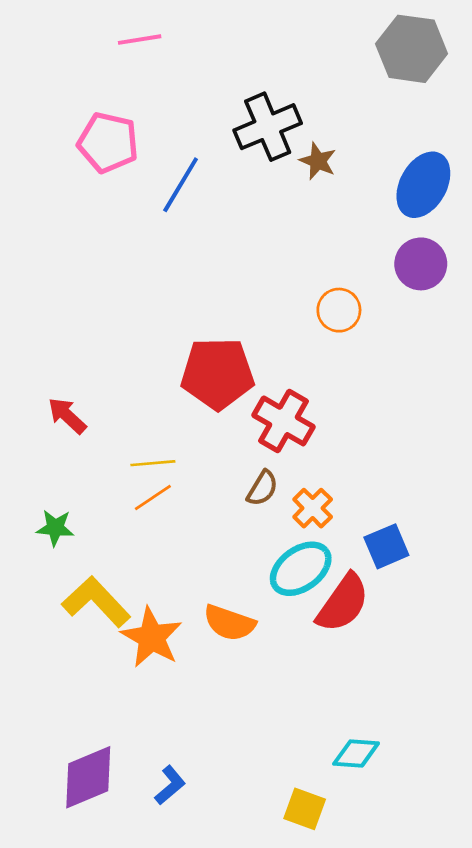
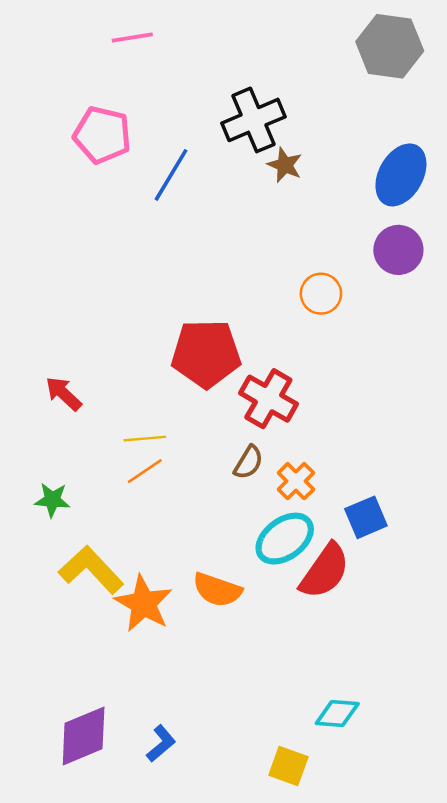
brown star: (318, 161) -> (285, 165), moved

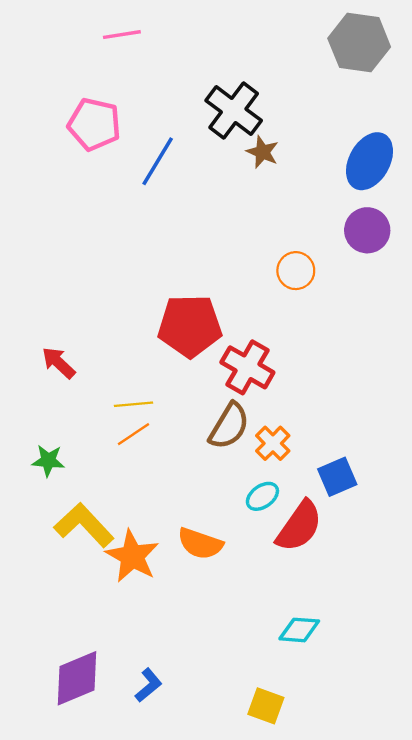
black cross: (253, 120) -> (234, 111), turned -30
brown semicircle: (248, 462) -> (229, 426), size x1.5
cyan ellipse: (285, 539) -> (262, 496), size x0.6
cyan diamond: (337, 714) -> (299, 630), moved

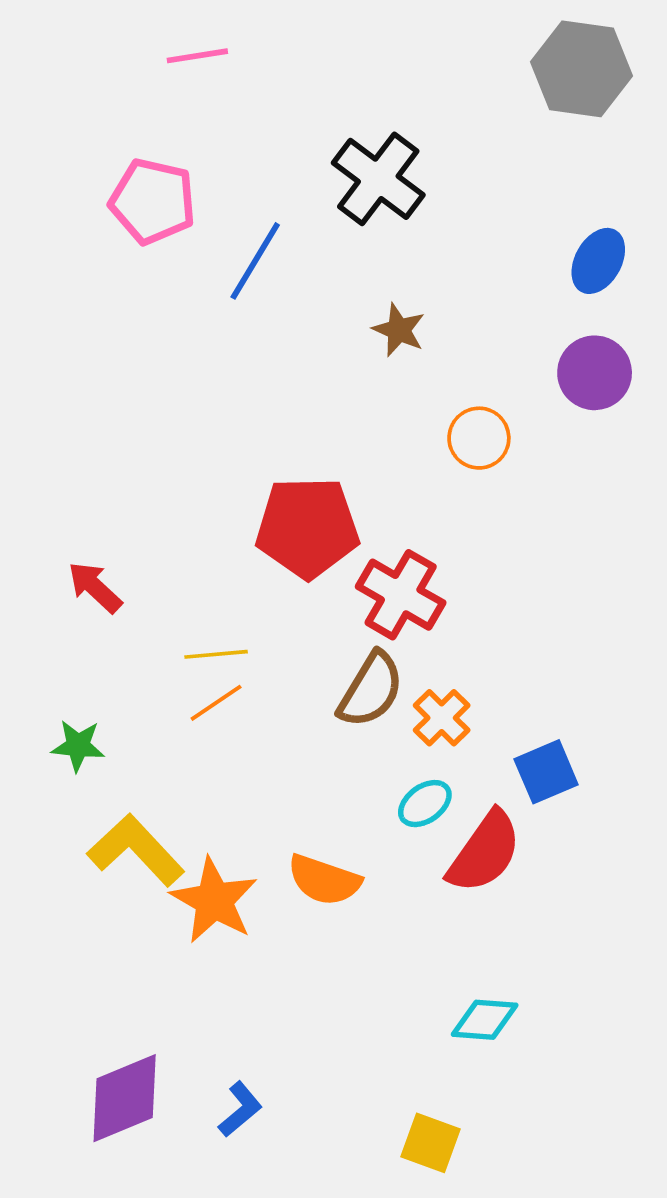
brown star: (262, 152) -> (399, 330), moved
blue ellipse: (370, 161) -> (598, 261), size x0.7

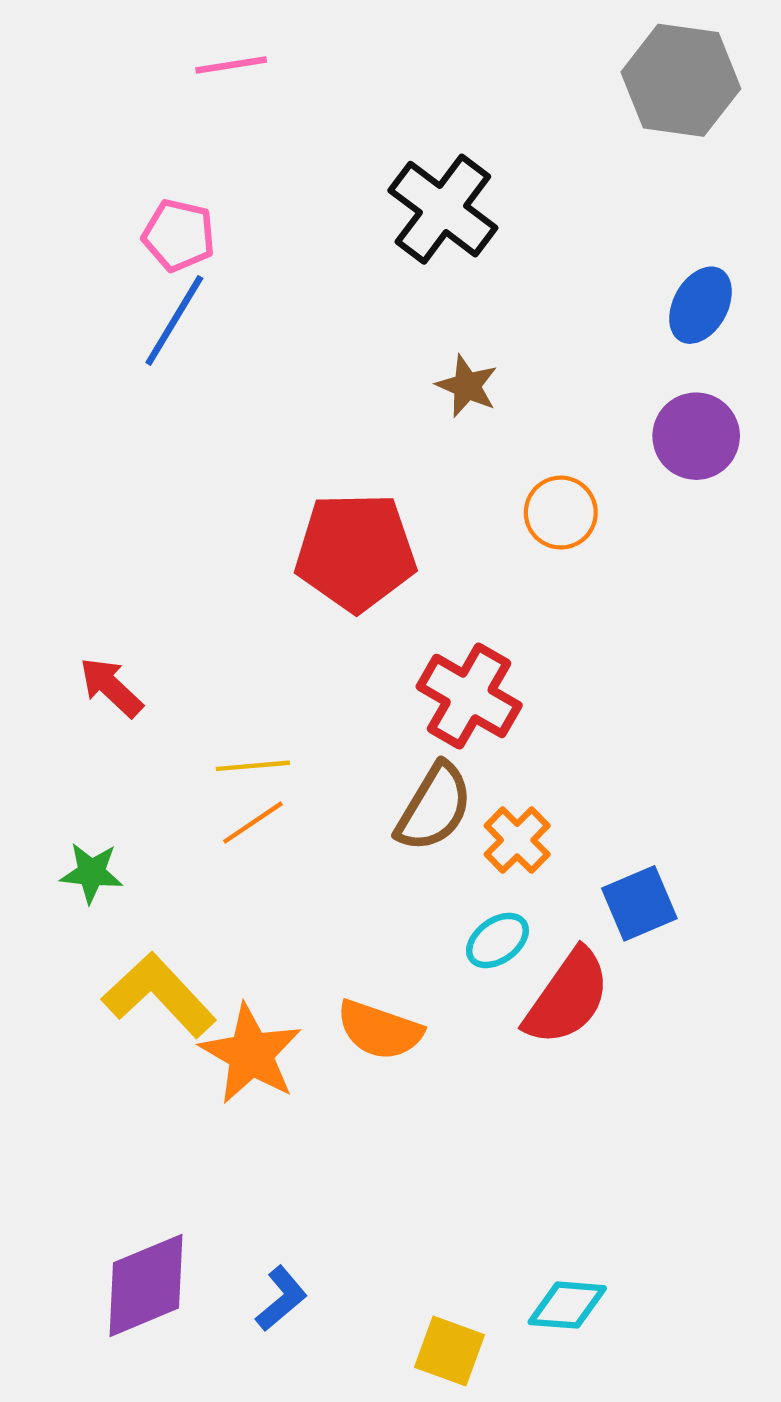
pink pentagon: (153, 201) -> (179, 235), size x0.7
blue line: (255, 261) -> (174, 320), moved
red pentagon: (307, 528) -> (356, 552), moved
cyan diamond: (485, 1020) -> (567, 1305), moved
yellow square: (430, 1143) -> (449, 1351), moved

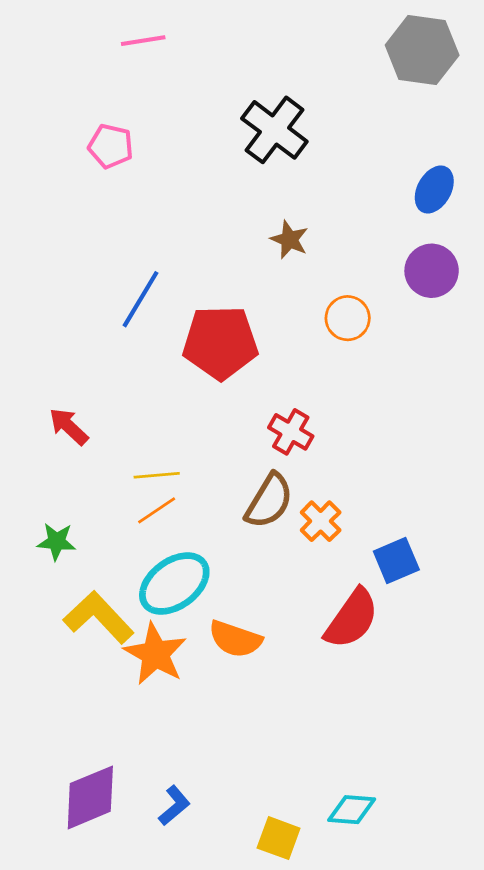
blue line: (174, 320) -> (140, 299), moved
red cross: (469, 696) -> (291, 432), size x0.7
cyan ellipse: (497, 940) -> (174, 584), moved, size x1.8

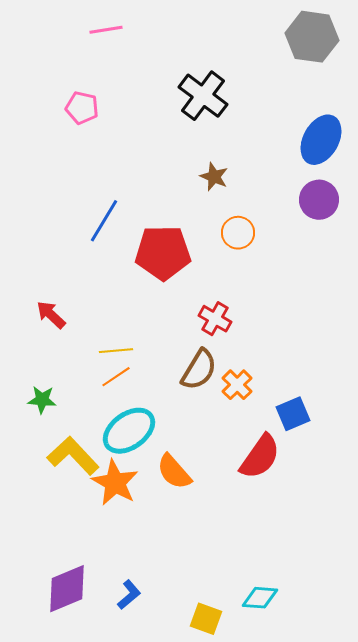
blue ellipse: (434, 190) -> (321, 140), size x1.4
orange circle: (348, 318) -> (238, 233), moved
orange semicircle: (235, 639) -> (174, 472), turned 30

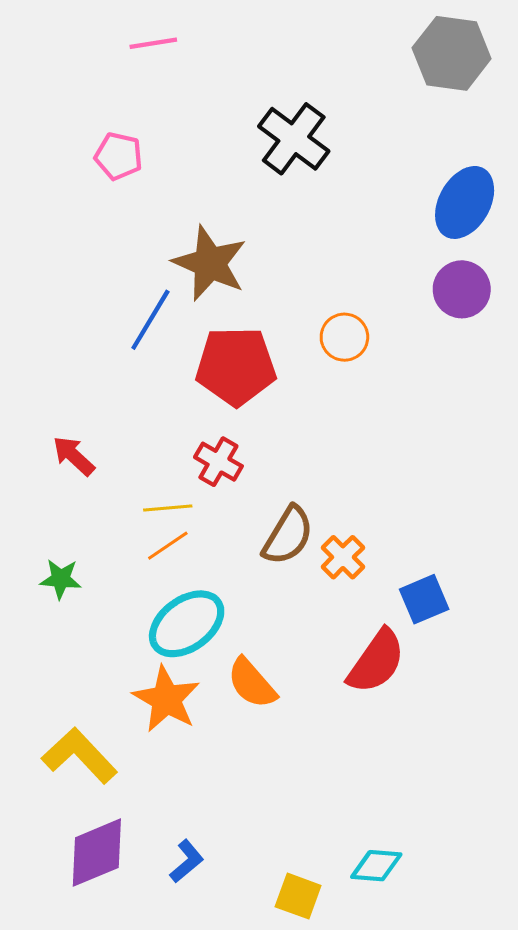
brown star: (214, 177) -> (210, 263), moved, size x1.8
red cross: (215, 319) -> (218, 462), moved
yellow L-shape: (73, 456) -> (79, 756), moved

